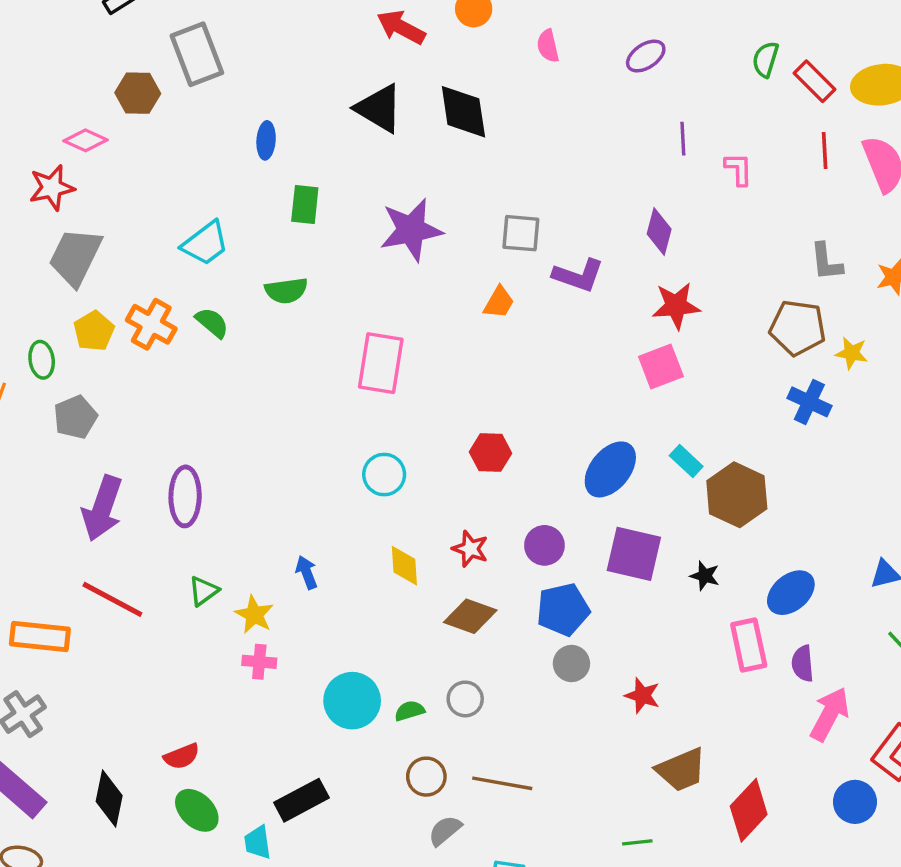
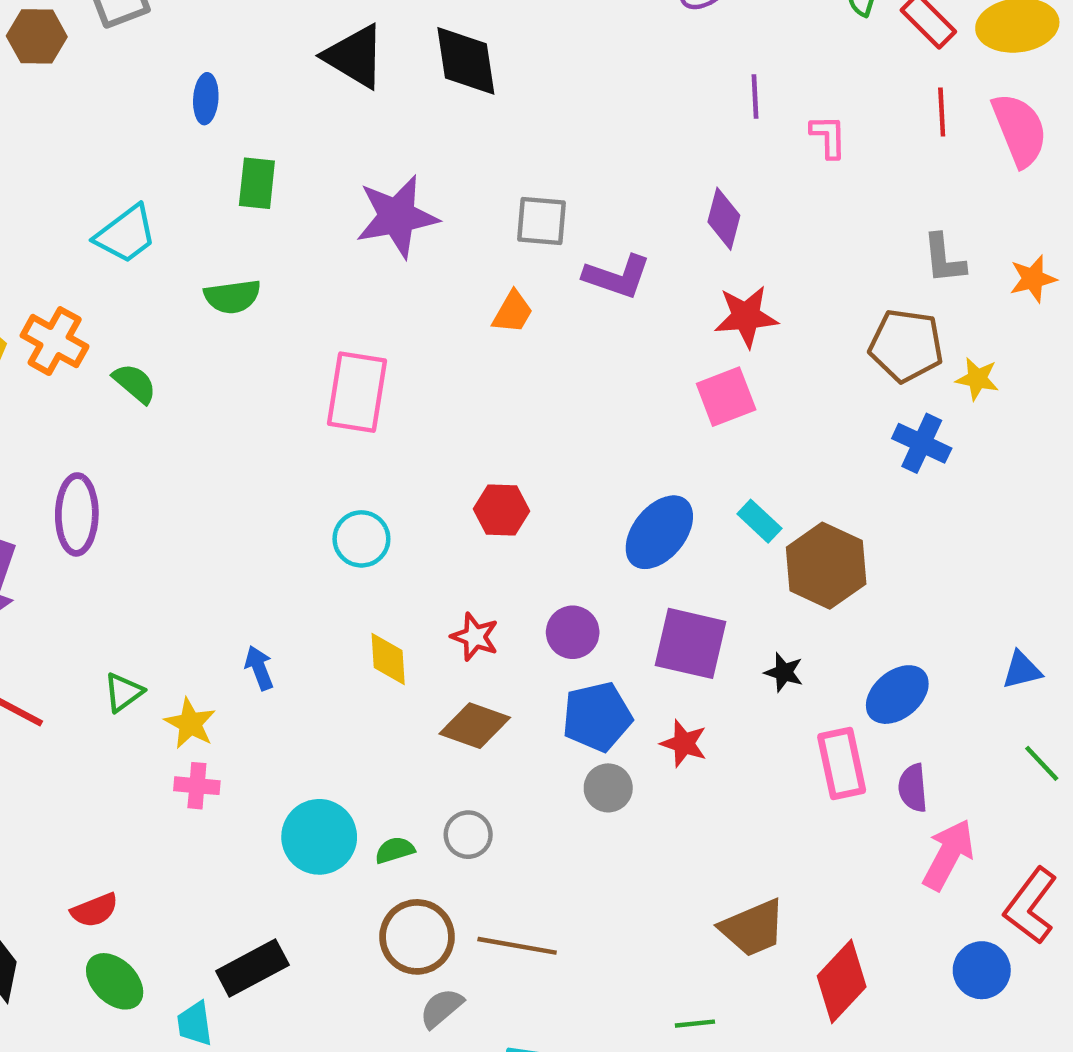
green semicircle: (212, 323) -> (135, 383), moved
purple ellipse: (185, 496) -> (77, 514), moved
red star: (642, 696) -> (684, 743), moved
brown circle: (426, 777) -> (417, 937), size x1.4

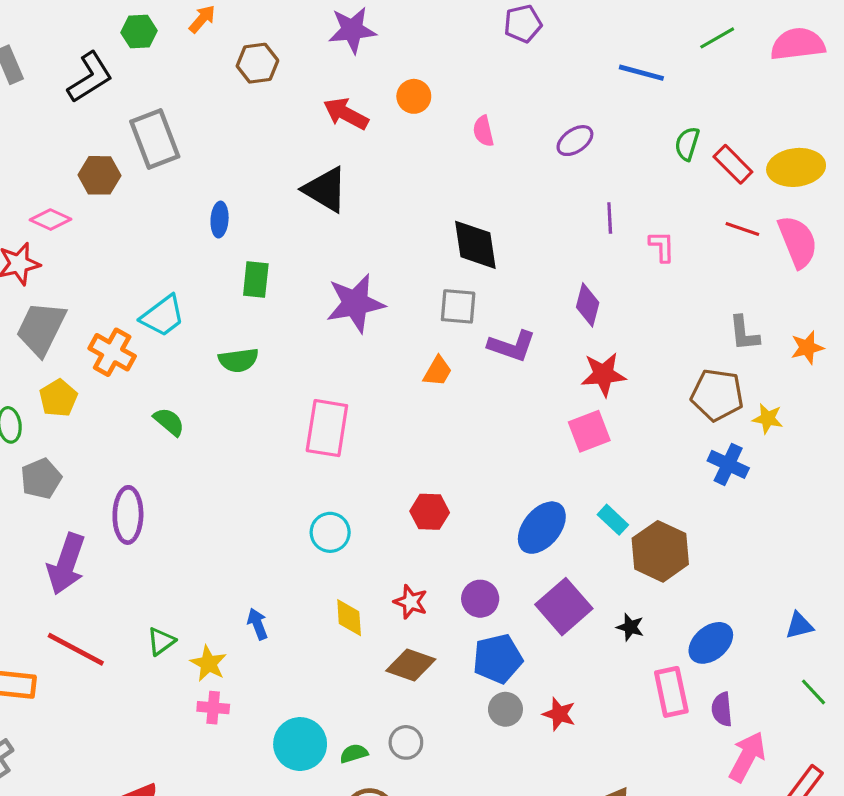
black diamond: (466, 61) -> (475, 245), moved
red line: (942, 112) -> (742, 229), turned -68
orange cross: (55, 341) -> (112, 352), moved
purple square: (690, 643) -> (564, 607), turned 36
red star: (684, 743) -> (559, 714), moved

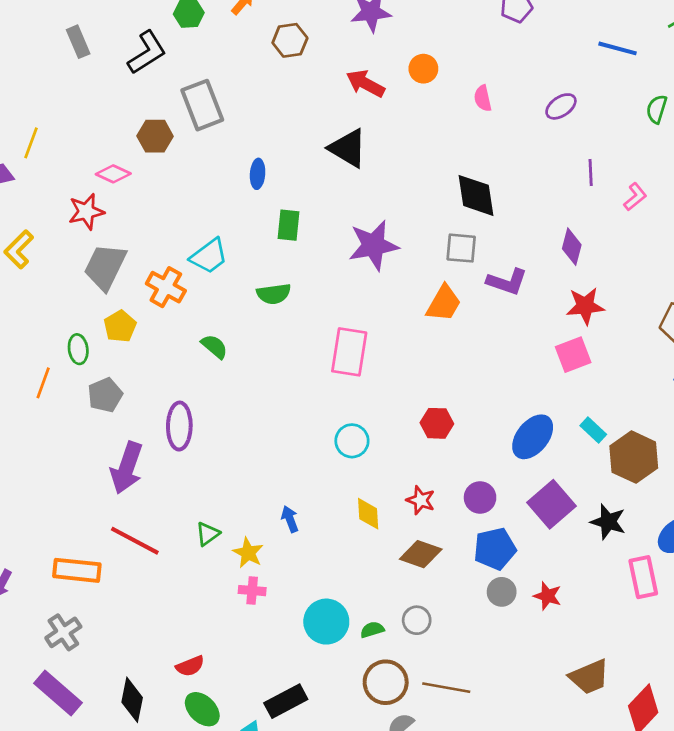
pink L-shape: (662, 246) -> (635, 197), turned 52
orange trapezoid: (438, 371) -> (444, 303), size x1.4
black star: (630, 627) -> (608, 522), size x1.5

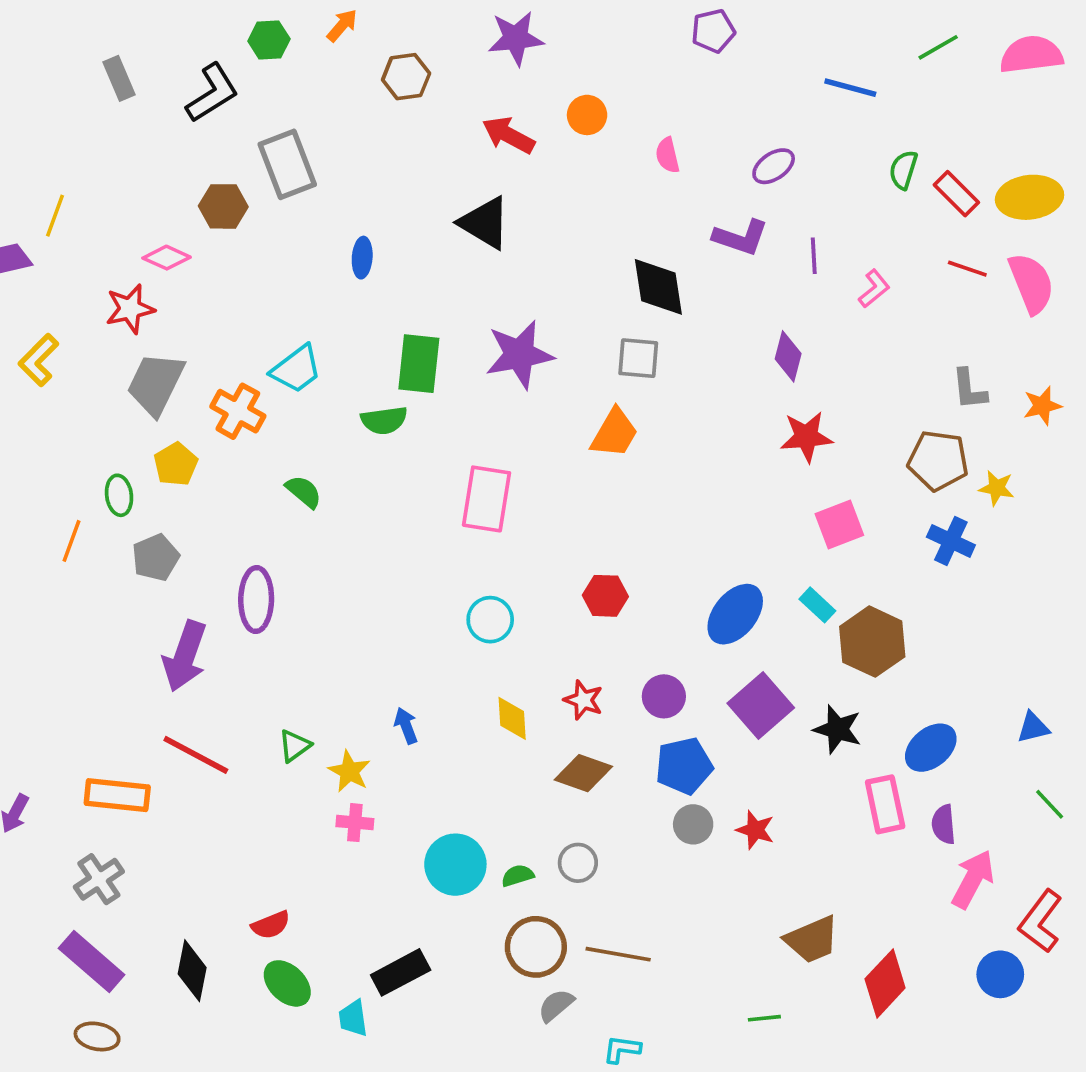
green rectangle: (289, 225) -> (419, 364), moved, size x1.4
purple L-shape: (507, 282) -> (741, 237), moved
pink square: (573, 355) -> (839, 525), moved

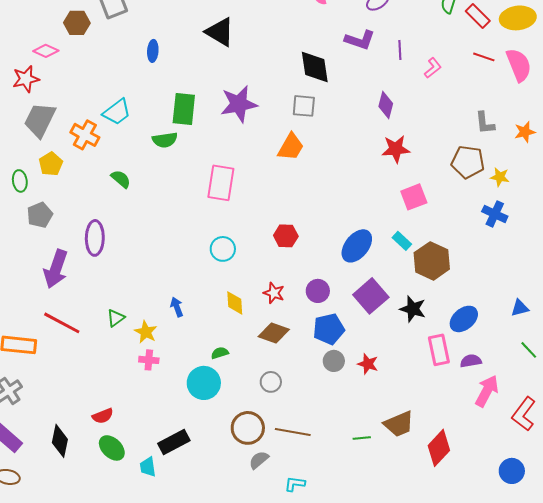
blue cross: (951, 541) -> (495, 214), moved
purple semicircle: (944, 824) -> (471, 361), turned 85
green semicircle: (518, 876) -> (220, 353), moved
blue circle: (1000, 974) -> (512, 471), moved
green line: (764, 1018) -> (362, 438), moved

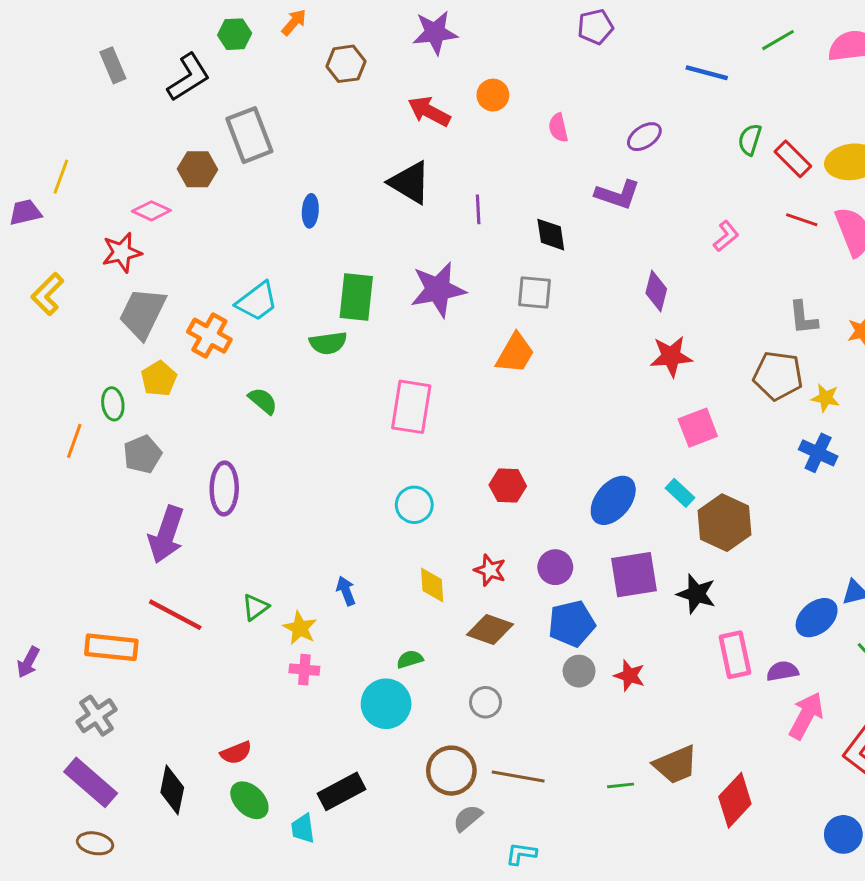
purple line: (400, 50) -> (478, 209), moved
black diamond: (315, 67) -> (551, 235), size x0.7
purple square: (371, 296) -> (634, 575), turned 32
blue ellipse: (464, 319) -> (817, 618), moved

